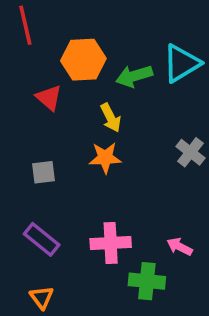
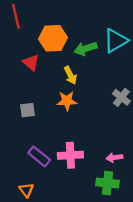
purple rectangle: (42, 239) -> (39, 156), moved
pink arrow: (180, 247) -> (114, 158), turned -35
green cross: (147, 281) -> (107, 183), moved

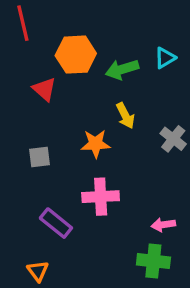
cyan triangle: (116, 41) -> (165, 58), size x0.6
yellow arrow: (70, 75) -> (125, 116), moved
pink cross: (70, 155) -> (101, 197), moved

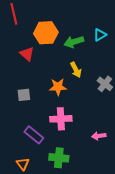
green cross: (153, 261) -> (59, 158), moved

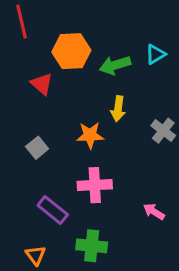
yellow arrow: (76, 70) -> (118, 109), turned 35
gray square: (24, 95) -> (37, 148), turned -32
pink arrow: (99, 136) -> (154, 212), turned 40

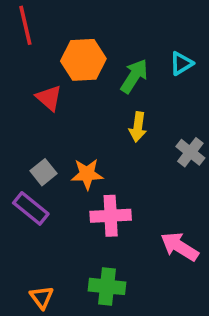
green arrow: (115, 65) -> (134, 76), turned 140
orange star: (90, 135) -> (87, 174), moved
purple rectangle: (53, 210) -> (31, 208), moved
pink arrow: (154, 212) -> (179, 247), size x1.5

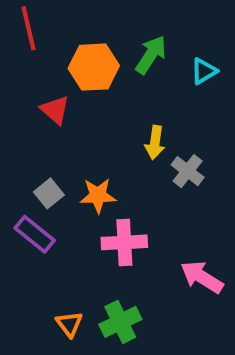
green arrow: (134, 76) -> (151, 55), moved
gray cross: (190, 152) -> (188, 171), moved
green cross: (107, 286) -> (120, 322), turned -32
orange triangle: (42, 297) -> (69, 324), moved

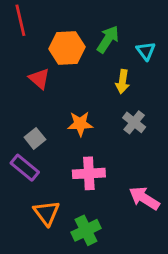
cyan triangle: (204, 71) -> (146, 51), turned -36
yellow arrow: (155, 142) -> (122, 82), moved
orange star: (98, 196) -> (80, 124), moved
orange triangle: (69, 324) -> (47, 213), moved, size x1.4

